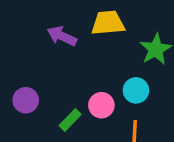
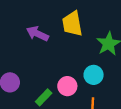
yellow trapezoid: (108, 23) -> (72, 24), turned -95

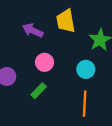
pink circle: (67, 86) -> (45, 62), moved

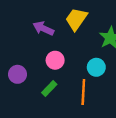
yellow trapezoid: (66, 21) -> (76, 19), turned 45
orange line: (85, 104) -> (83, 92), moved

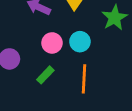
cyan circle: (96, 67) -> (80, 42), moved

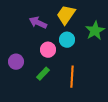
cyan circle: (80, 42) -> (67, 40), moved

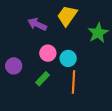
cyan circle: (67, 40) -> (68, 58), moved

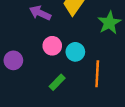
green rectangle: (43, 79) -> (57, 82), moved
orange line: (73, 82) -> (97, 74), moved

